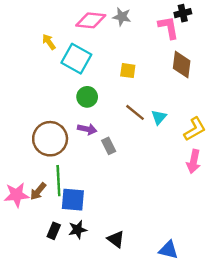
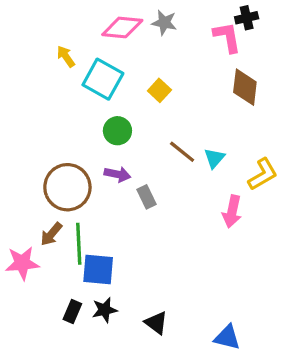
yellow square: (128, 71) -> (159, 90), moved, turned 35
pink arrow: (194, 161) -> (232, 211), moved
brown arrow: (38, 191) -> (51, 234), moved

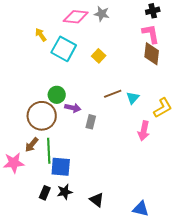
pink L-shape: (227, 37) -> (151, 34), moved
green circle: (117, 131) -> (57, 95), moved
brown line: (182, 152) -> (113, 94), turned -60
gray rectangle: (147, 197) -> (91, 122), turned 40

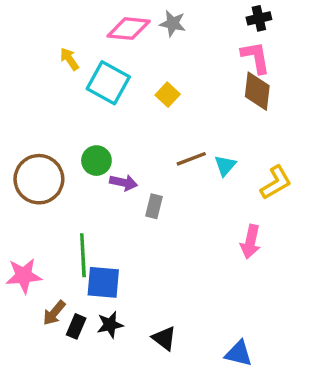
brown circle: (42, 116) -> (39, 179), moved
pink arrow: (144, 131) -> (250, 242), moved
brown arrow: (32, 145) -> (54, 313), moved

